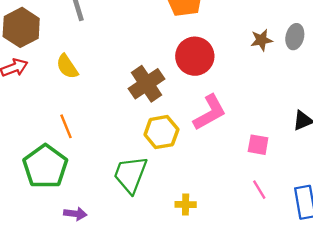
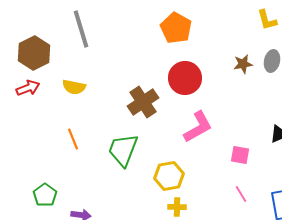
yellow semicircle: (67, 67) -> (74, 87), turned -45
yellow hexagon: (161, 132) -> (169, 176), moved
green pentagon: (45, 167) -> (45, 195), moved, size x0.6
green trapezoid: (130, 175) -> (123, 150), moved

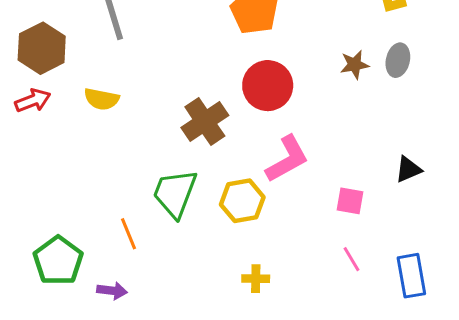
orange line: (73, 139) -> (129, 234), moved
yellow hexagon: (169, 176) -> (242, 201), moved
green pentagon: (45, 195) -> (58, 261), size x1.4

